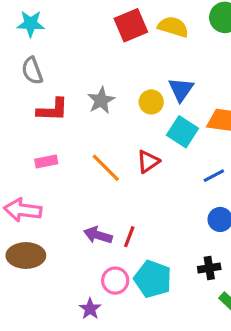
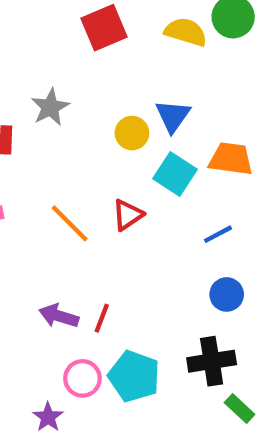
yellow semicircle: (173, 27) -> (186, 32), moved
gray star: (101, 100) -> (50, 107), moved
black cross: (209, 268) -> (212, 361), size x1.5

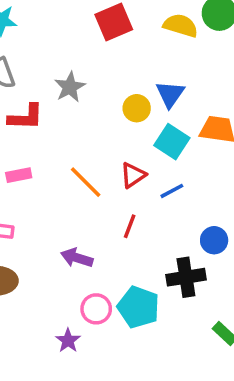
blue line: (218, 234) -> (172, 191), moved
red line: (102, 318) -> (130, 226), moved
black cross: (212, 361) -> (186, 277), moved

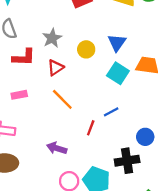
yellow circle: (137, 108) -> (86, 49), moved
red triangle: (133, 175) -> (55, 68), moved
blue line: (172, 191) -> (111, 112), moved

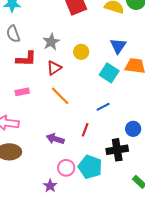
blue triangle: (117, 43) -> (118, 46), moved
red line: (91, 128) -> (85, 130), moved

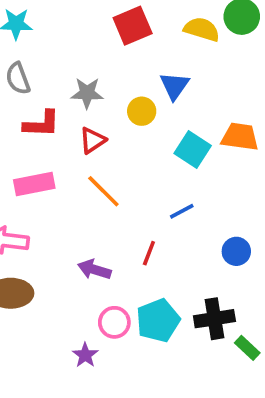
gray star: (51, 42) -> (87, 93), turned 30
blue triangle: (118, 46) -> (174, 86), moved
pink rectangle: (22, 92) -> (34, 184), size x1.5
black cross: (117, 150) -> (214, 319), moved
cyan pentagon: (90, 167) -> (158, 321), turned 30

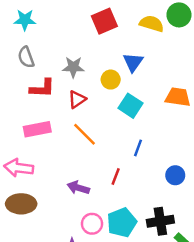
cyan square: (193, 149) -> (131, 106), moved
blue line: (182, 211) -> (138, 148), turned -42

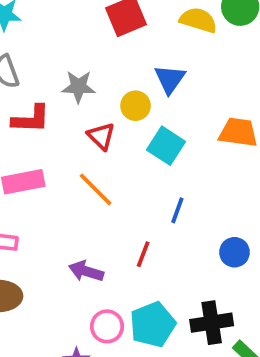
red triangle: (77, 99) -> (101, 136), moved, turned -42

